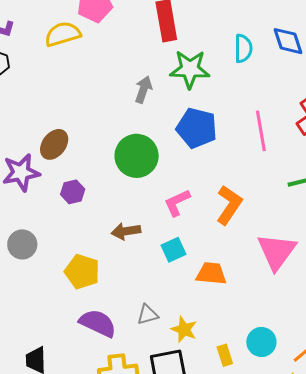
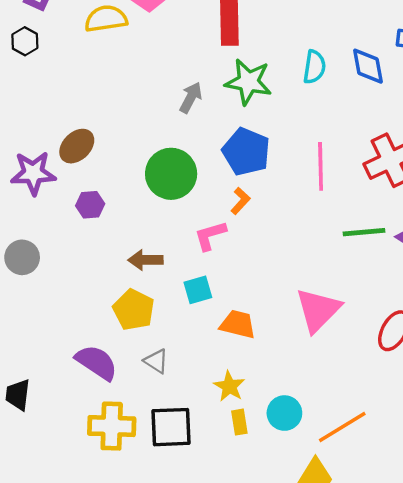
orange L-shape: (229, 205) -> (240, 201), moved, size x0.6
yellow pentagon: (82, 272) -> (134, 310), moved
gray triangle: (148, 315) -> (156, 361), turned 40
yellow star: (184, 329) -> (229, 386), moved

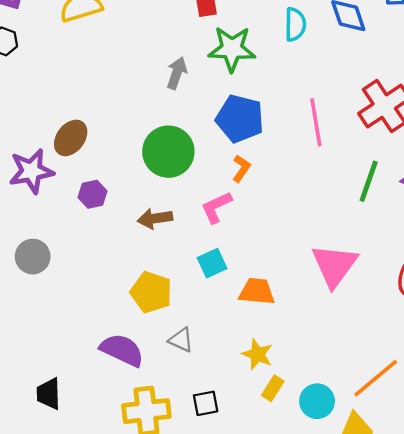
green line: (364, 232) -> (369, 181), turned -57
brown arrow: (145, 260) -> (155, 218), moved
cyan circle: (284, 413) -> (317, 401), moved
yellow rectangle: (239, 422) -> (273, 388), turned 50
black square: (171, 427) -> (206, 403), size x0.6

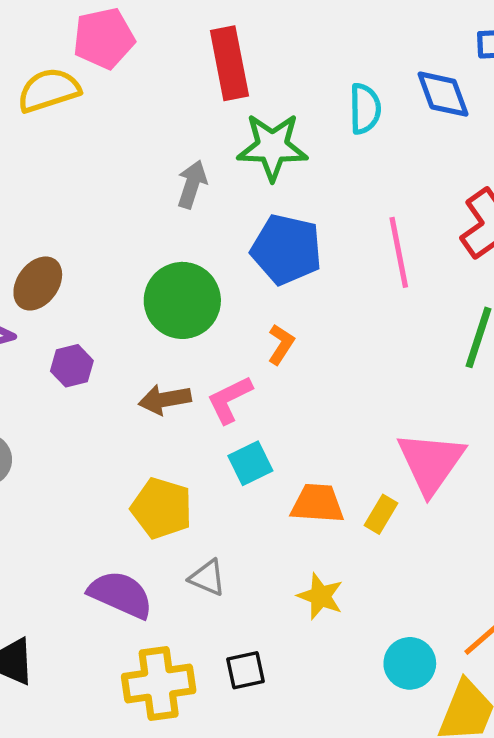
orange L-shape: (241, 168) -> (281, 344), moved
pink L-shape: (216, 207) -> (230, 400), moved
yellow rectangle: (273, 388) -> (381, 514), moved

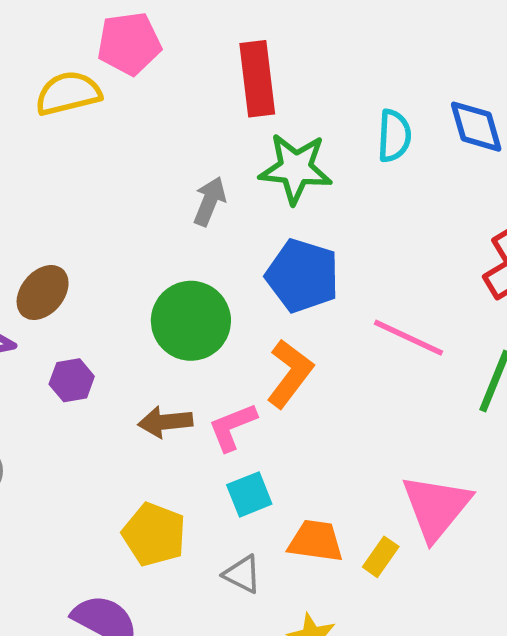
pink line: (399, 252) -> (408, 338), moved, turned -58
orange L-shape: (281, 344) -> (290, 374), size x1.6
gray triangle: (207, 578) -> (242, 574), moved

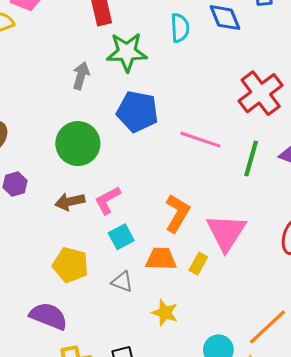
orange L-shape: (290, 374) -> (177, 213), moved

